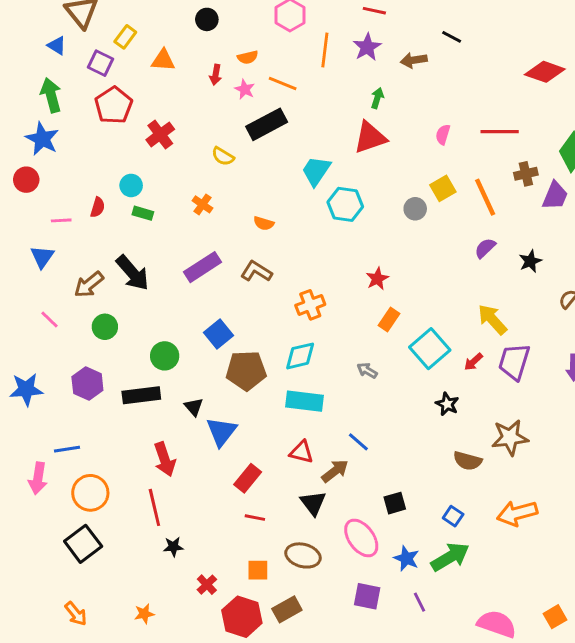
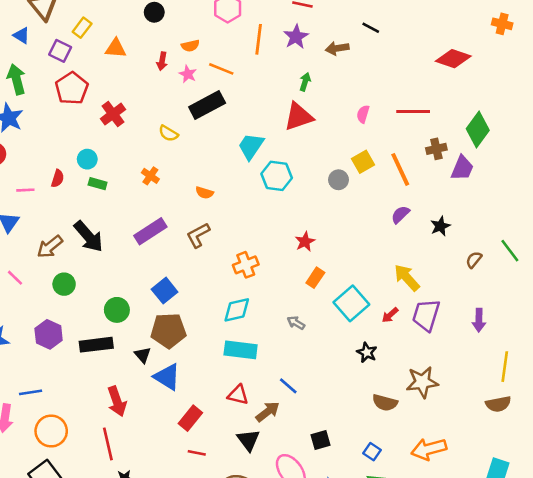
brown L-shape: (256, 271) -> (198, 235), turned -60
brown pentagon: (246, 370) -> (168, 331), moved
blue triangle: (221, 432) -> (167, 377), turned -36

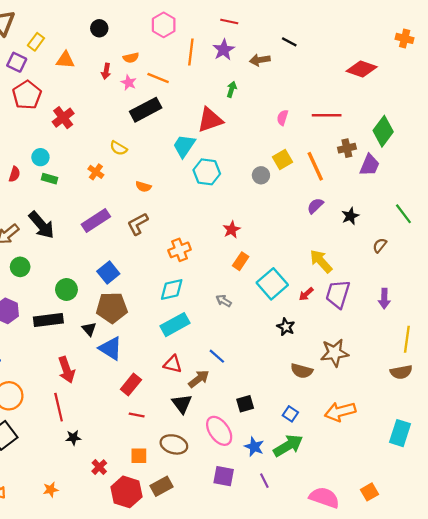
red triangle: (299, 117) -> (210, 120), moved
yellow semicircle: (168, 133) -> (118, 148), moved
green line: (510, 251) -> (403, 214), moved
cyan rectangle: (241, 350) -> (175, 325), turned -36

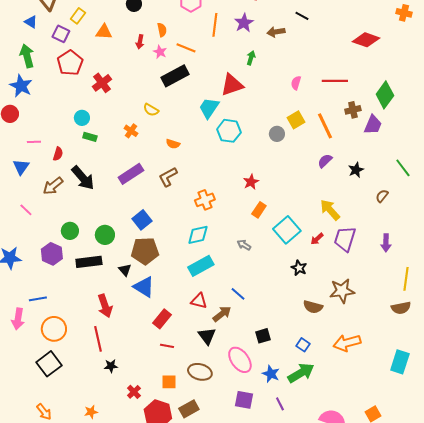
orange semicircle: (131, 58) -> (162, 30), turned -88
red semicircle: (14, 174) -> (58, 154), moved
green circle: (20, 267) -> (70, 231), moved

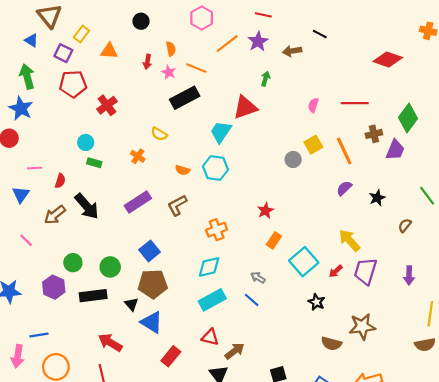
orange line: (215, 25) -> (227, 44), turned 45
red pentagon: (70, 63) -> (73, 84), turned 30
cyan hexagon: (229, 131) -> (215, 168), moved
blue line: (238, 294) -> (252, 300), moved
red arrow: (105, 306) -> (110, 342), turned 140

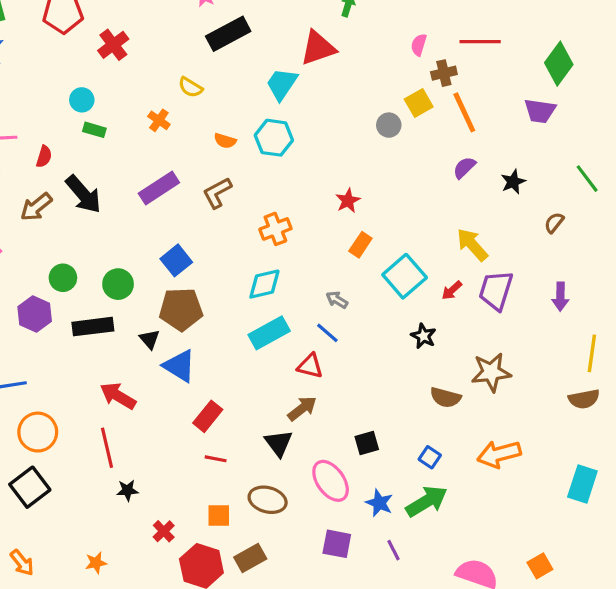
brown cross: (374, 134) -> (444, 73), moved
purple trapezoid: (395, 150) -> (540, 111), turned 75
red triangle: (210, 337) -> (310, 366), moved

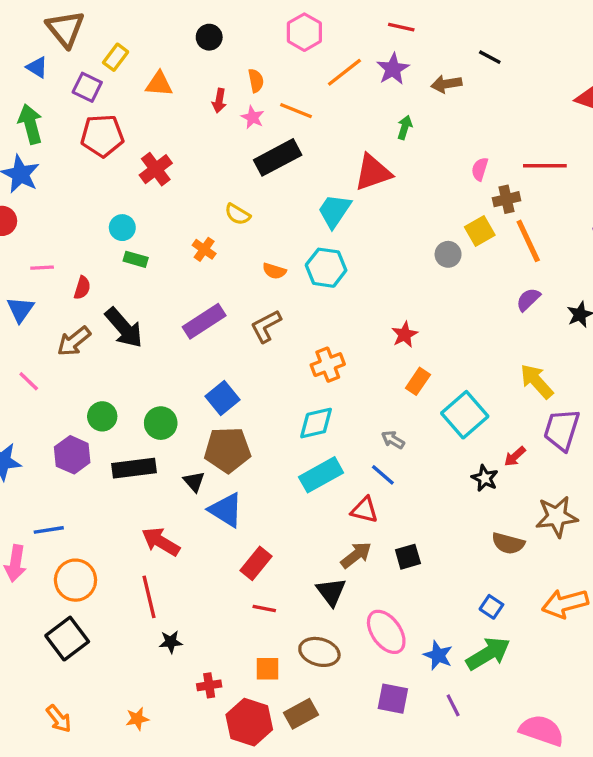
red arrow: (452, 290) -> (515, 456), moved
black square: (367, 443) -> (408, 557), moved
red cross: (164, 531) -> (209, 685), turned 35

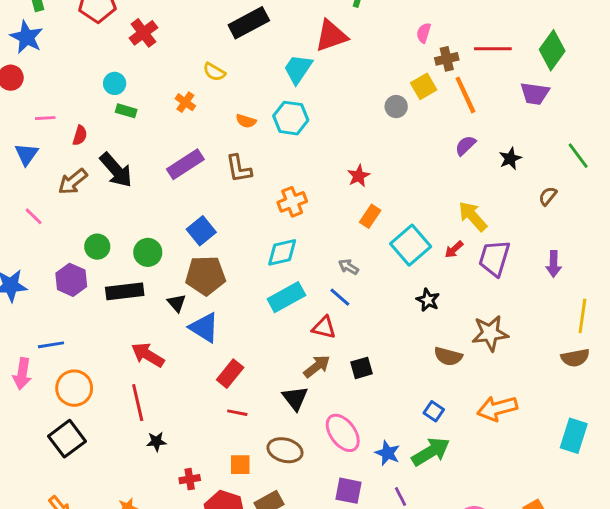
red line: (545, 166) -> (493, 49), moved
brown L-shape: (266, 326) -> (239, 169), turned -72
red arrow: (515, 456) -> (454, 249), moved

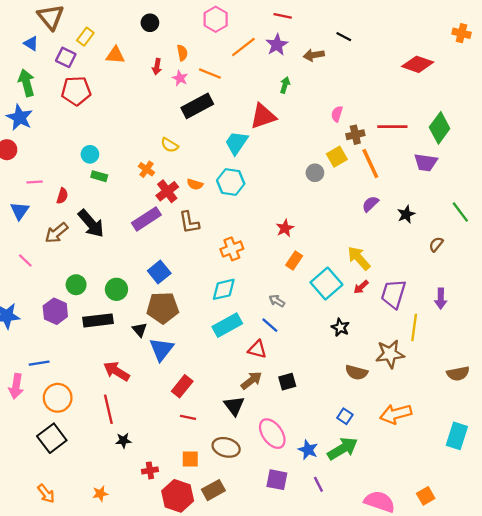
red cross: (143, 33) -> (167, 191), moved
yellow arrow: (473, 216) -> (359, 258), moved
yellow line: (582, 316) -> (414, 327), moved
blue triangle: (204, 327) -> (161, 349), turned 36

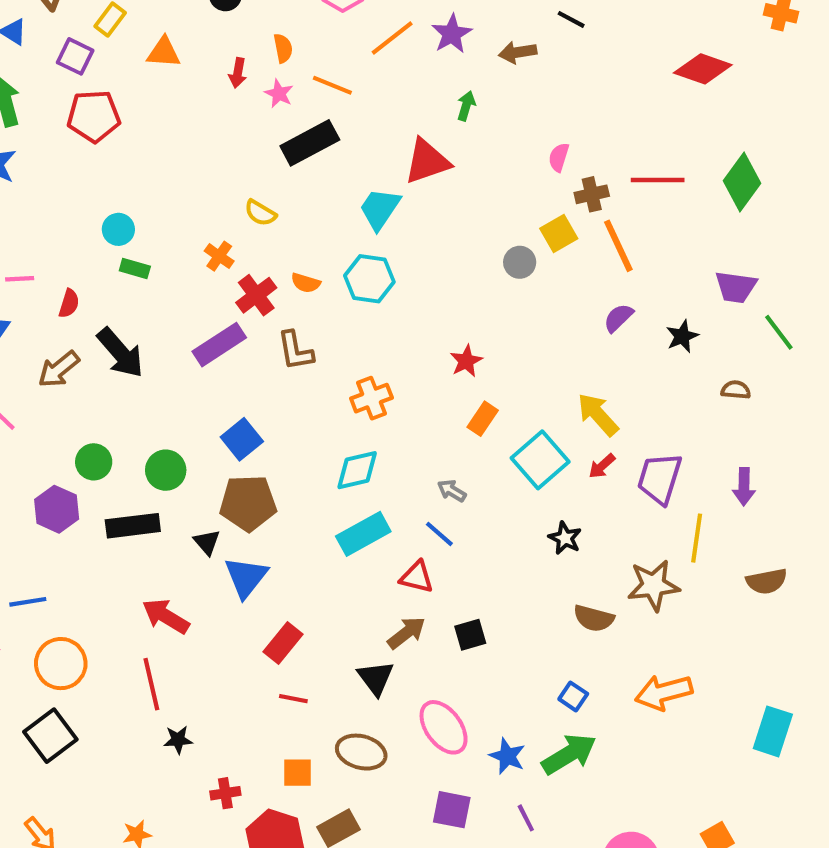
purple trapezoid: (426, 162) -> (736, 287), moved
brown semicircle: (436, 244) -> (736, 390), turned 56
brown semicircle: (458, 374) -> (767, 581), moved

